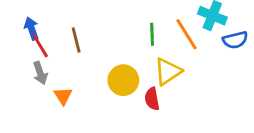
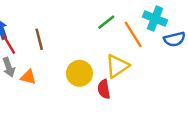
green line: (152, 34) -> (106, 22), moved, turned 54
orange triangle: (63, 96) -> (28, 77), moved, turned -42

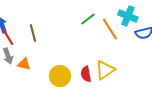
yellow triangle: (117, 66) -> (105, 70), moved
yellow circle: (79, 73) -> (60, 76), moved

